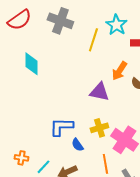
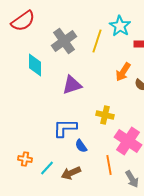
gray cross: (60, 21) -> (64, 41), moved, turned 35
purple triangle: (99, 92) -> (72, 85), moved, turned -30
yellow cross: (99, 128) -> (105, 115), moved, turned 30

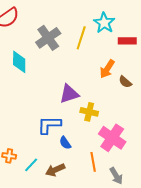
purple triangle: (72, 85) -> (69, 94), moved

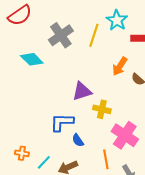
cyan diamond: (19, 62) -> (32, 59), turned -45

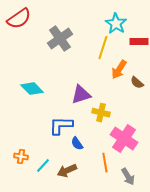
yellow line: (94, 35) -> (103, 48), moved
cyan diamond: (32, 59) -> (32, 89), moved

